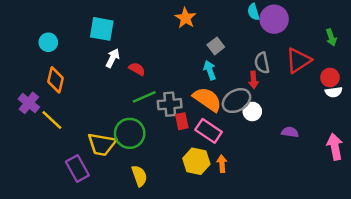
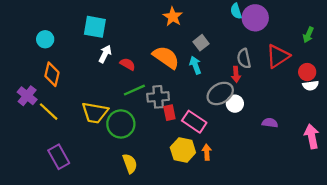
green arrow: (331, 37) -> (308, 35), turned 42
orange semicircle: (207, 99) -> (166, 57), moved
yellow trapezoid: (102, 144) -> (95, 113), moved
purple rectangle: (77, 169) -> (59, 157), moved

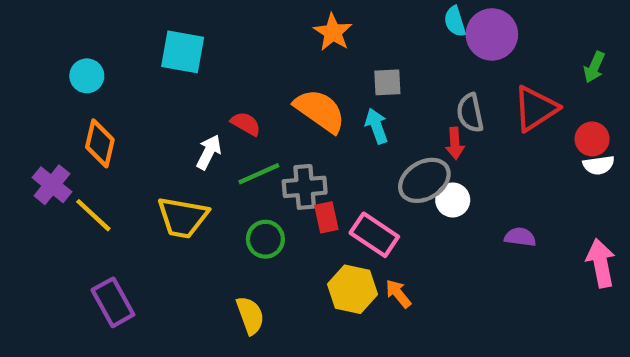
gray square: (201, 43) -> (387, 82), turned 35
white arrow: (105, 54) -> (209, 152), moved
green circle: (121, 124) -> (265, 239), moved, size x0.7
orange arrow: (207, 152) -> (398, 294), turned -35

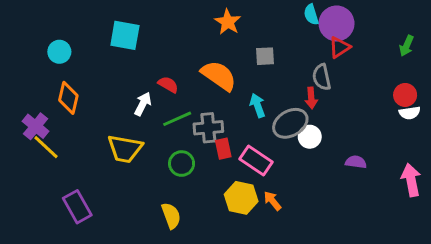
red triangle: (535, 109) -> (340, 47), moved, size x0.7
cyan arrow: (376, 126) -> (258, 105), moved
yellow line: (93, 215) -> (46, 147), moved

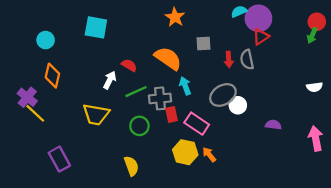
cyan semicircle: (311, 14) -> (239, 11), turned 84
red circle: (405, 95) -> (317, 22), moved
red arrow: (311, 98) -> (229, 60), moved
cyan arrow: (258, 105) -> (185, 86), moved

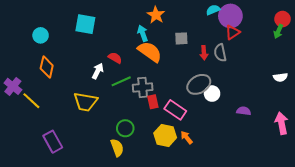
cyan arrow: (185, 86) -> (143, 33), moved
purple cross: (27, 97) -> (13, 86), moved
green circle: (139, 126) -> (125, 128), moved

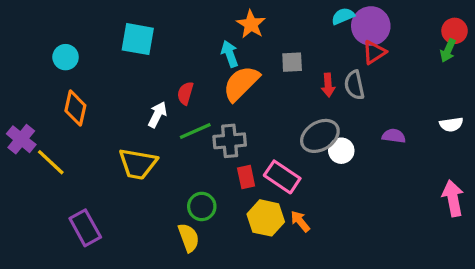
orange semicircle: (150, 52) -> (241, 83), turned -80
red semicircle: (115, 58) -> (185, 93), turned -104
red rectangle: (153, 102) -> (246, 177), moved
purple semicircle: (244, 111) -> (394, 136), moved

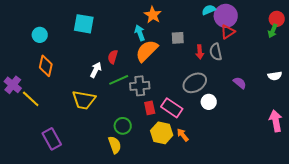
purple semicircle: (394, 136) -> (240, 83), turned 32
white circle: (341, 151) -> (209, 102), moved

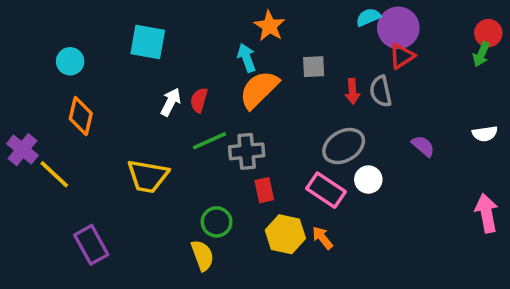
white arrow: (96, 70) -> (171, 102), moved
pink rectangle: (172, 108) -> (326, 190), moved

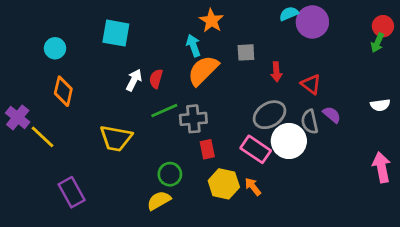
red triangle: (402, 56) -> (311, 84), moved, turned -50
gray semicircle: (381, 91) -> (310, 122), moved
white circle: (368, 180) -> (289, 141), size x1.6
yellow semicircle: (202, 255) -> (159, 200), turned -100

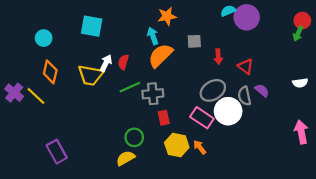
orange star: (211, 21) -> (167, 16), turned 30
yellow line: (43, 137) -> (36, 96), moved
yellow trapezoid: (116, 138) -> (91, 75), moved

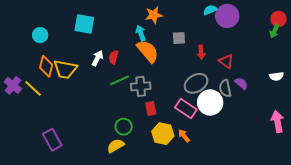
orange semicircle: (160, 56) -> (148, 51), turned 95
yellow trapezoid: (91, 75) -> (65, 69), moved

